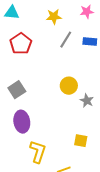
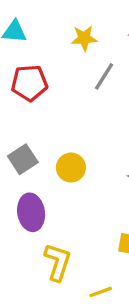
red pentagon: (21, 44) -> (29, 83), turned 30
yellow circle: (69, 86) -> (71, 168), moved

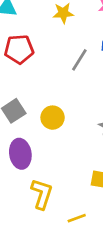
gray line: (104, 76) -> (79, 60), moved

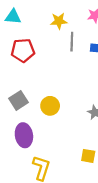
gray line: (79, 60) -> (72, 42), moved, turned -30

